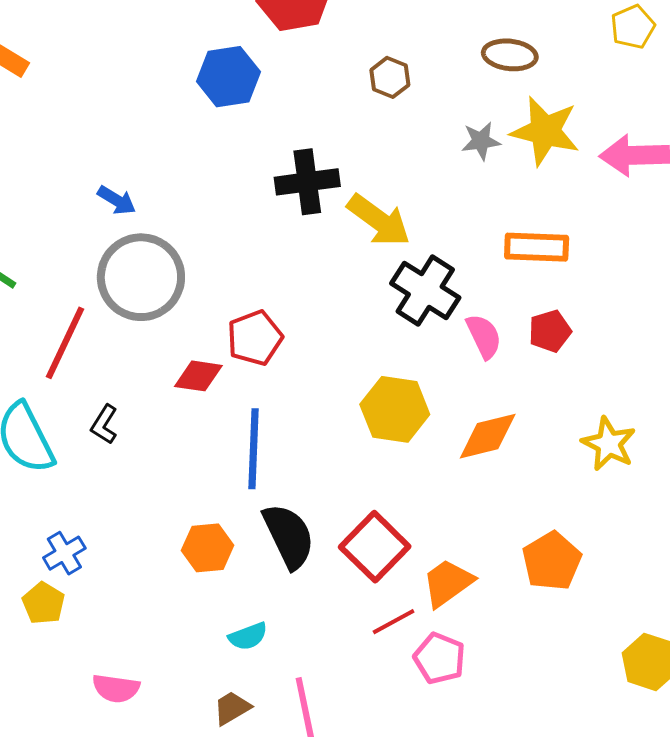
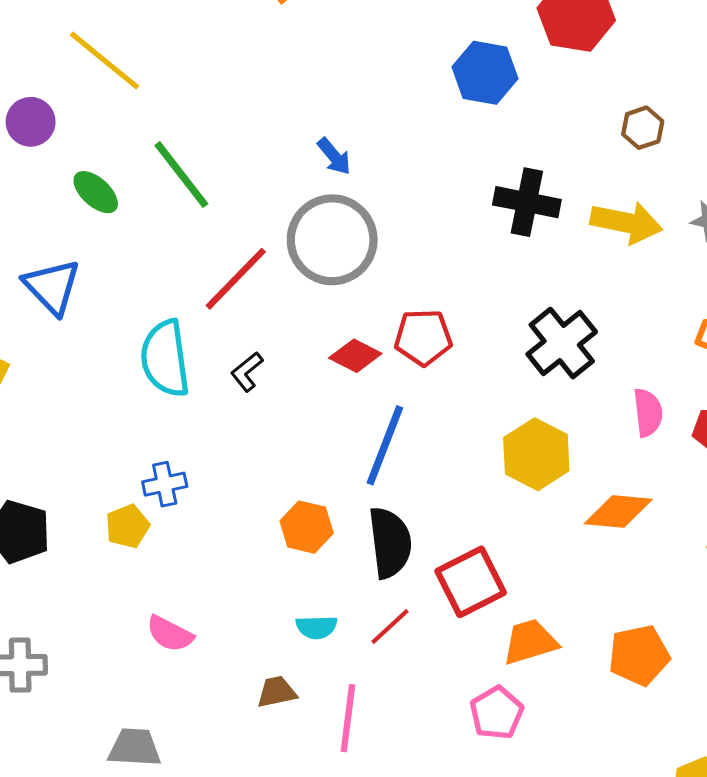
yellow arrow: (379, 220) -> (626, 222), moved, turned -44
black cross: (425, 290) -> (562, 343), moved
red line: (394, 622) -> (390, 626), moved, turned -33

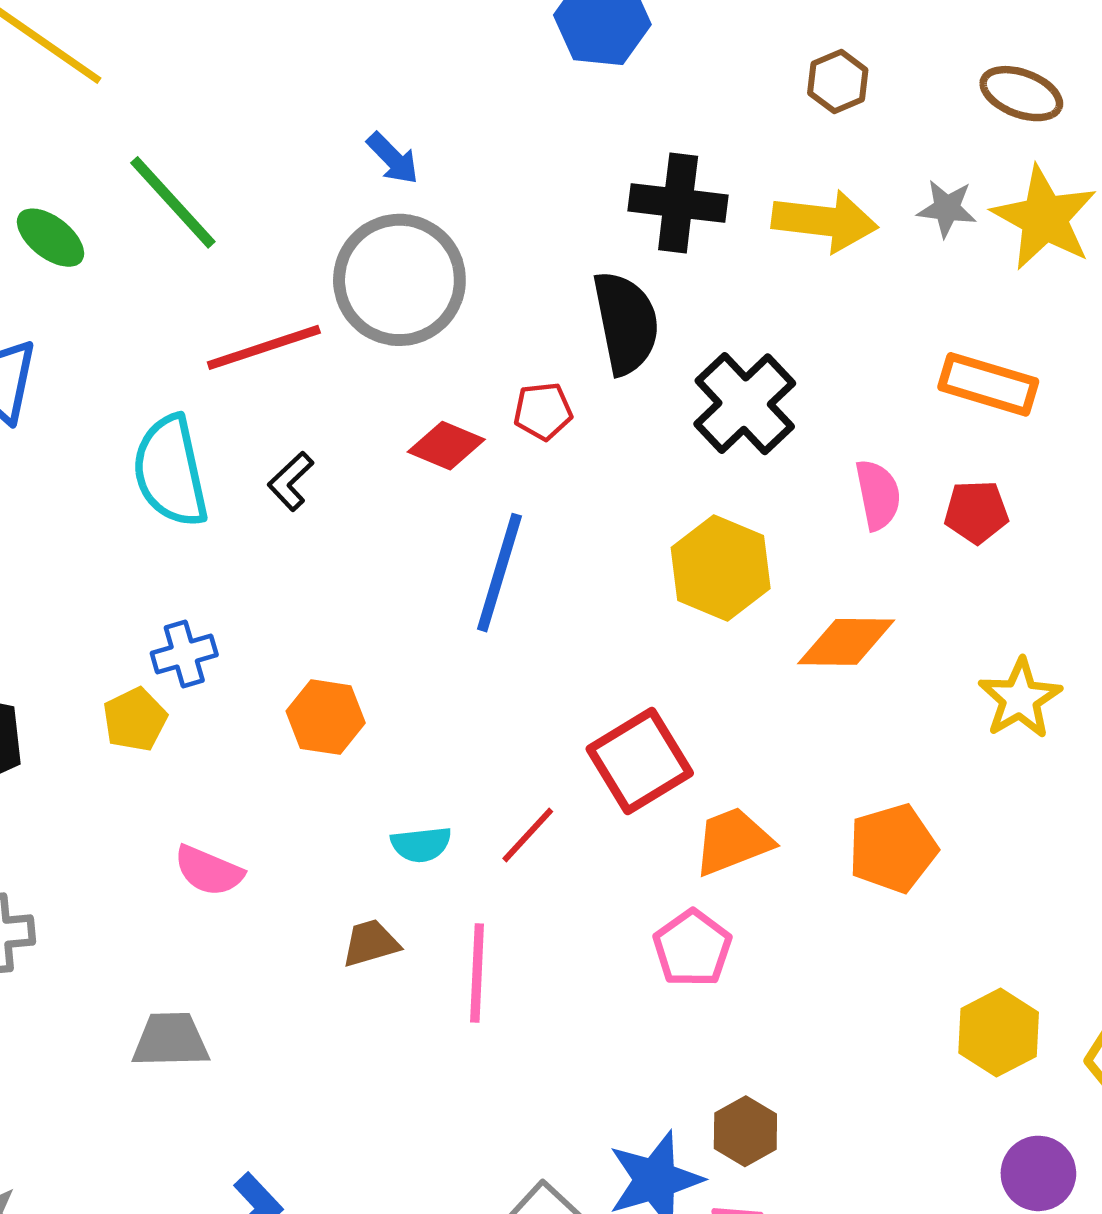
red line: (236, 279) -> (264, 347), turned 32
red pentagon: (423, 337) -> (543, 411), size x0.7
orange hexagon: (307, 527) -> (326, 717), moved
black semicircle: (390, 543) -> (626, 323), moved

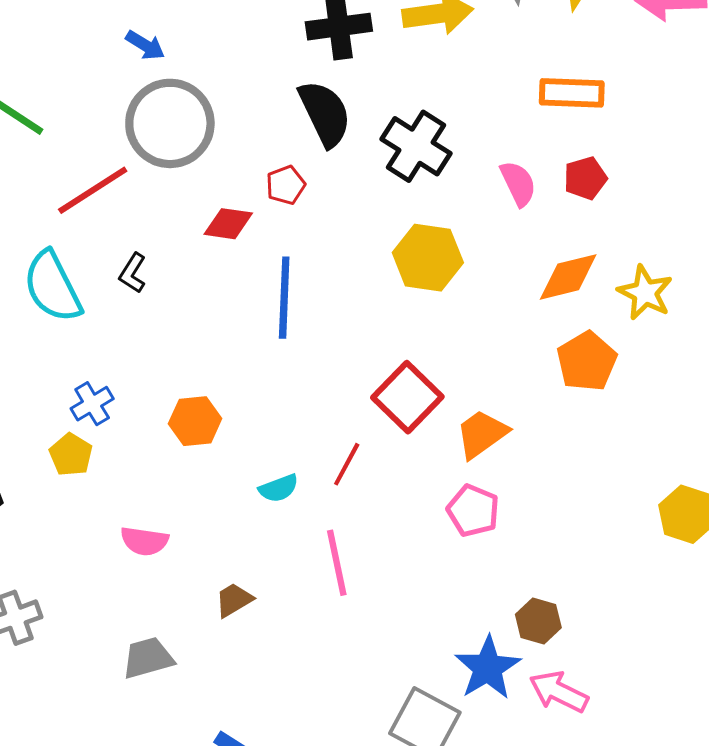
orange diamond: (846, 642) -> (568, 277), moved
orange pentagon: (893, 848) -> (587, 361), moved
brown trapezoid: (371, 943) -> (234, 600), moved

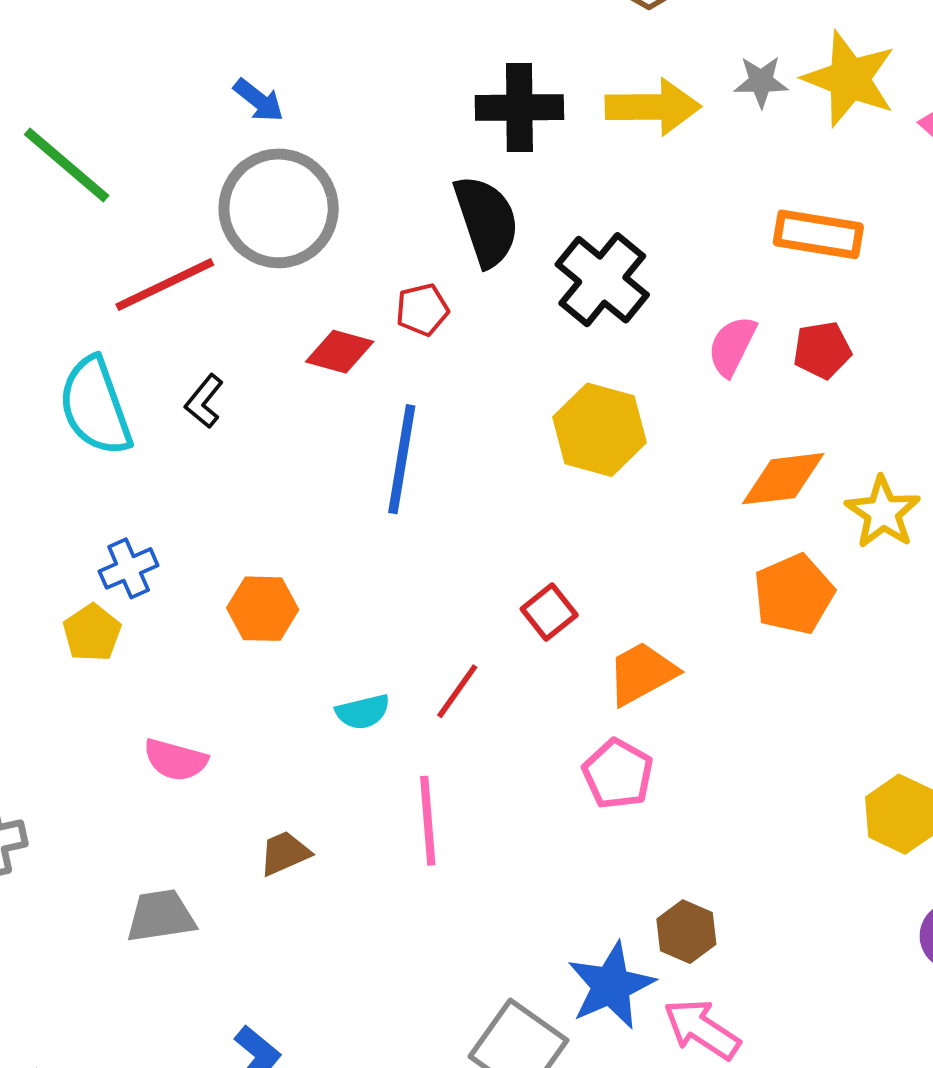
pink semicircle: (518, 183) -> (732, 346), turned -135
red square: (407, 397) -> (549, 612), size x0.6

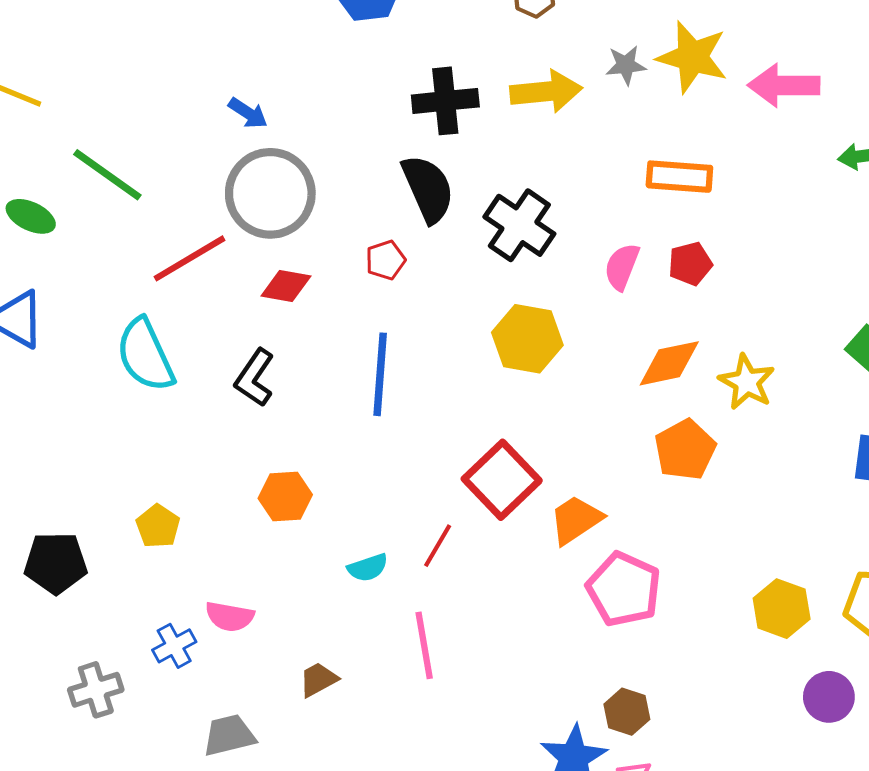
red diamond: (340, 352) -> (286, 286), moved
black L-shape: (204, 401) -> (255, 378), moved, size x1.4
blue cross: (129, 568) -> (174, 646), moved
red square: (549, 612) -> (502, 480), size x1.8
pink pentagon: (618, 774) -> (624, 589), moved, size x1.4

